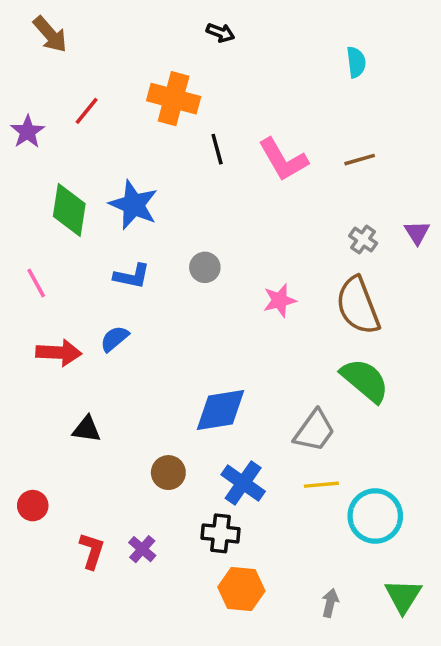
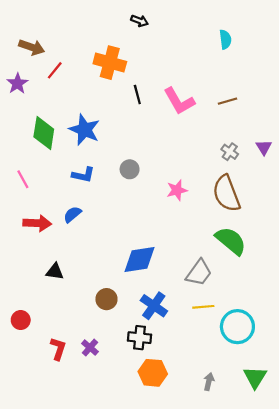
brown arrow: (50, 34) -> (32, 47), moved, turned -30

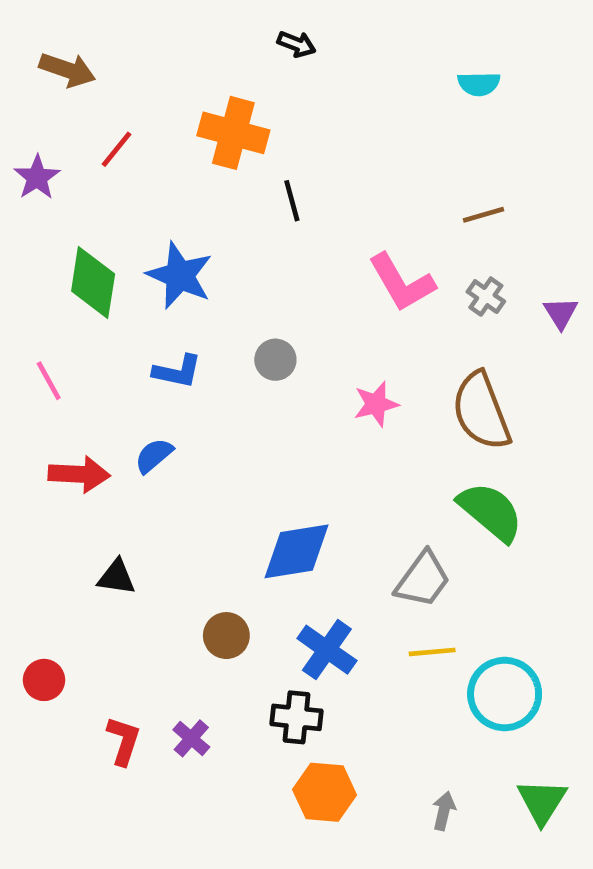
cyan semicircle: (225, 39) -> (479, 84), turned 96
brown arrow: (32, 47) -> (67, 70), moved
pink L-shape: (179, 101) -> (402, 283), moved
gray cross: (230, 152) -> (486, 297), moved

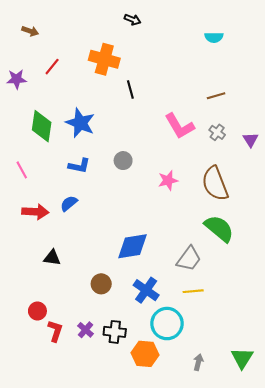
brown arrow: (67, 70) -> (30, 31), size x0.7
purple star: (37, 177) -> (17, 79), turned 30
red circle: (44, 680) -> (37, 311), moved
cyan circle: (505, 694) -> (167, 324), moved
black cross: (296, 717) -> (115, 332), moved

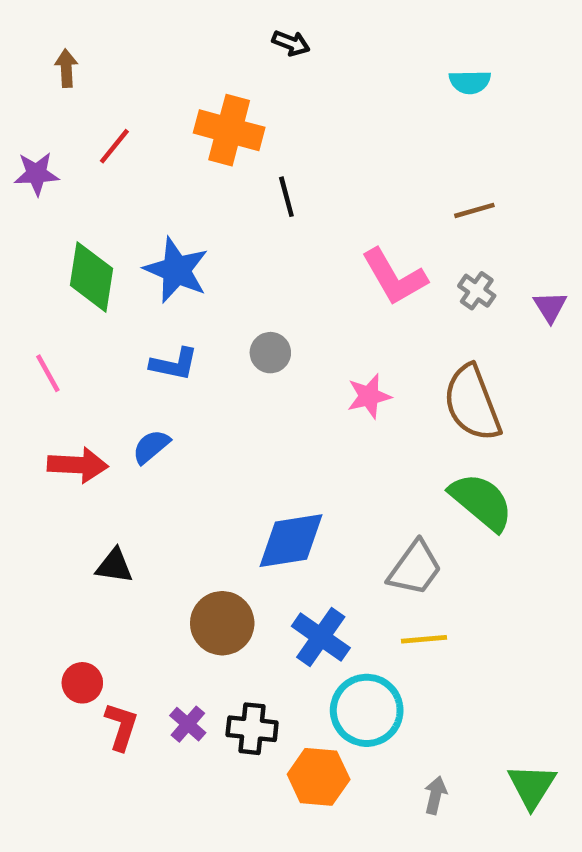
brown arrow: (30, 31) -> (66, 68), turned -112
brown circle: (101, 284) -> (222, 623), size x1.4

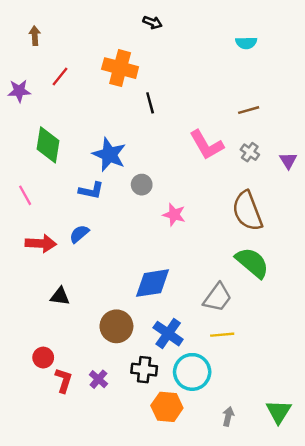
blue star: (176, 270) -> (109, 155), moved
pink star: (369, 396) -> (174, 215), moved, turned 30
black cross: (252, 729) -> (144, 370), moved

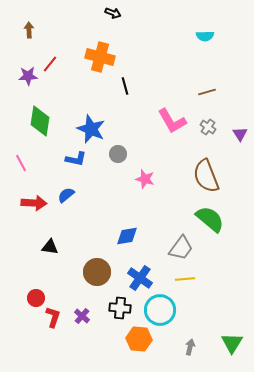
black arrow: (152, 22) -> (113, 13), moved
purple star: (19, 91) -> (28, 76), moved
blue diamond: (152, 283) -> (127, 236), size x0.7

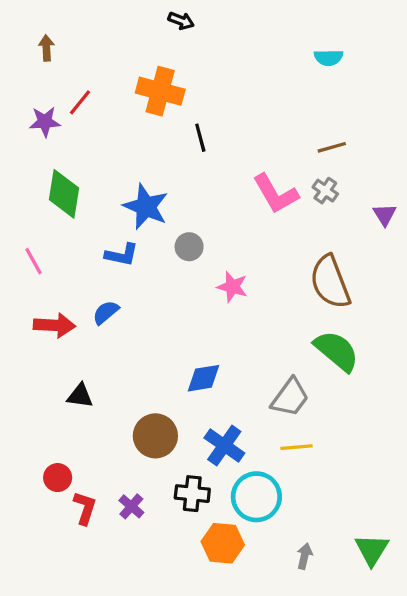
gray cross: (208, 127) -> (325, 191), moved

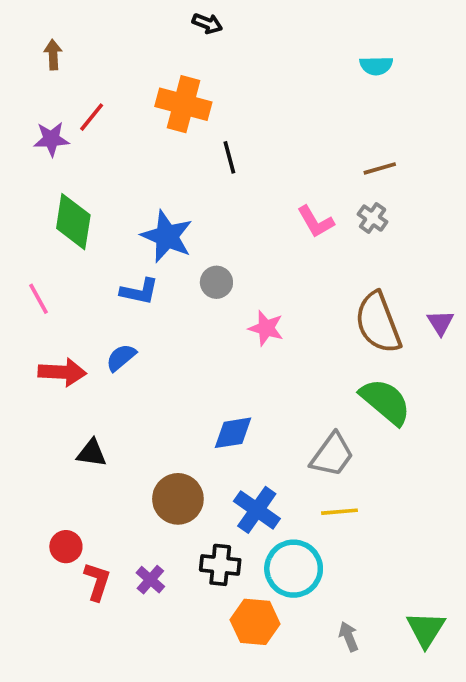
pink L-shape: (276, 194) -> (316, 222), size x0.7
purple triangle: (385, 215) -> (440, 323), moved
gray arrow: (304, 556) -> (349, 637), turned -35

